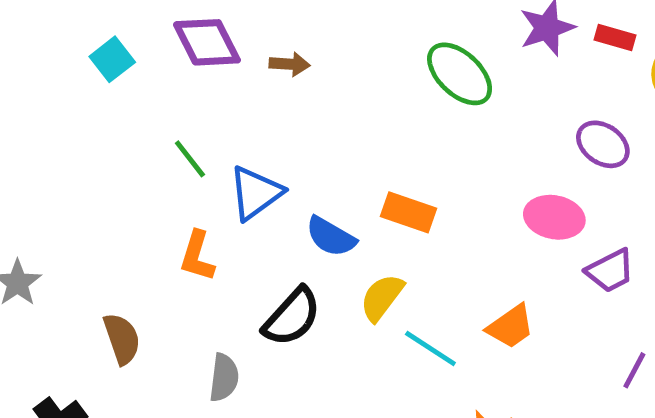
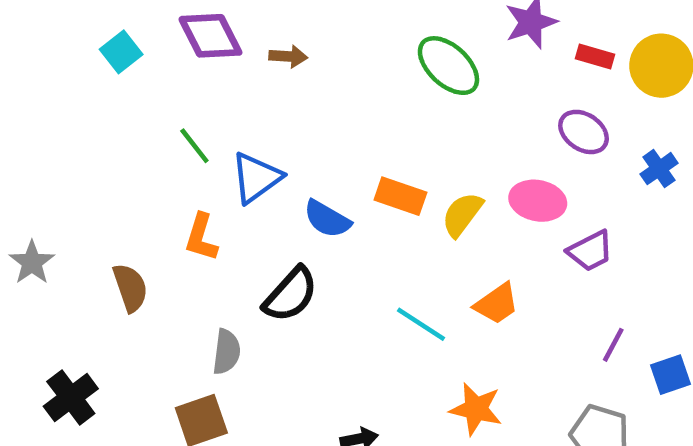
red rectangle: (615, 37) -> (595, 56), moved
yellow semicircle: (382, 297) -> (462, 214), moved
brown semicircle: (122, 339) -> (130, 288), moved

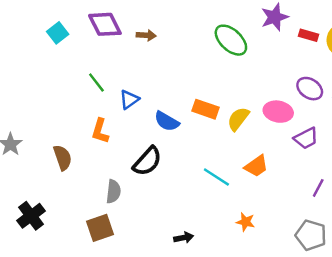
purple ellipse: (584, 132) -> (310, 89), moved
blue triangle: (256, 178) -> (129, 99), size x0.7
orange star: (476, 409) -> (245, 222), size x0.7

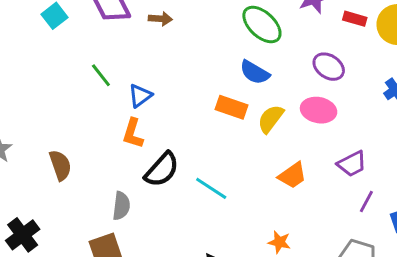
purple ellipse: (310, 89) -> (329, 67), moved
blue semicircle: (167, 121) -> (255, 72), moved
orange L-shape: (100, 131) -> (133, 133), moved
purple trapezoid: (306, 138) -> (352, 164), moved
cyan line: (216, 177) -> (211, 188), moved

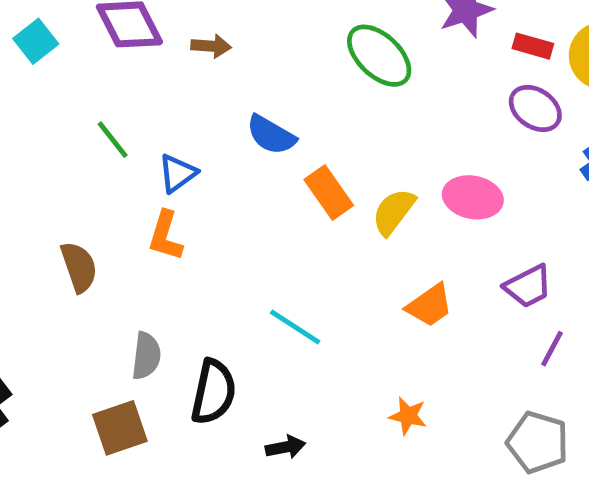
purple ellipse: (329, 67) -> (535, 108), moved
blue semicircle: (255, 72) -> (271, 135), moved
orange rectangle: (231, 107) -> (329, 193), turned 36
brown semicircle: (60, 165) -> (79, 267), moved
black semicircle: (162, 170) -> (213, 392), moved, turned -30

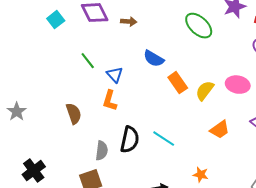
blue triangle: (177, 173) -> (115, 75), turned -36
black semicircle: (213, 392) -> (130, 140), moved
orange star: (408, 416) -> (201, 175), moved

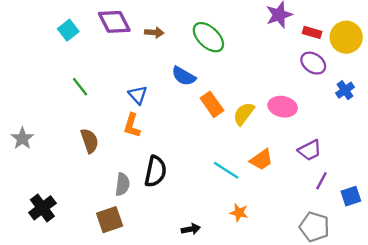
green ellipse: (199, 26) -> (208, 37), moved
green line: (88, 61) -> (80, 87), moved
cyan line: (164, 139) -> (226, 170), moved

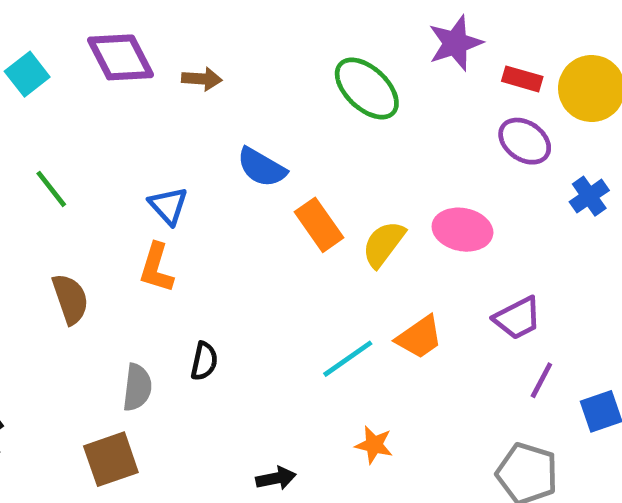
green ellipse: (208, 37) -> (367, 88), moved
cyan line: (226, 170) -> (348, 359), turned -68
black semicircle: (155, 171) -> (204, 361), size x0.6

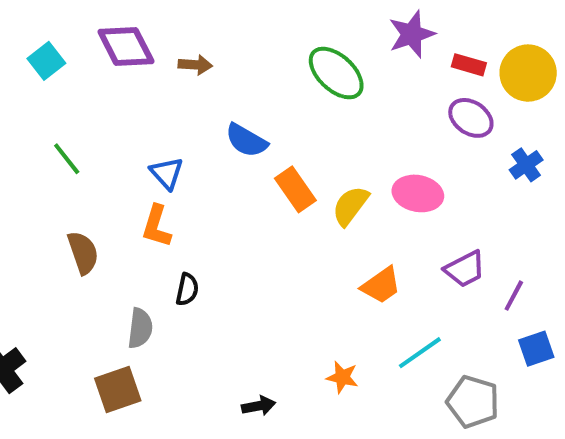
cyan line: (348, 359) -> (420, 353), moved
black semicircle: (204, 361) -> (187, 289), moved
purple line: (541, 380) -> (514, 296), moved

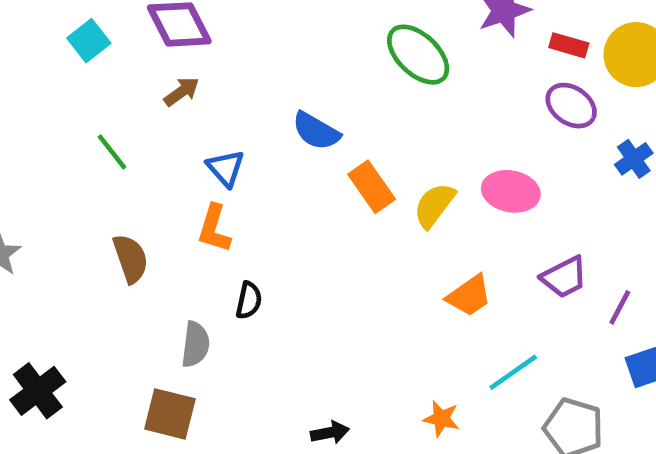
brown arrow: (195, 65) -> (182, 92), moved, turned -40
orange star: (342, 377) -> (441, 419), moved
brown square: (118, 389) -> (170, 414), turned 33

